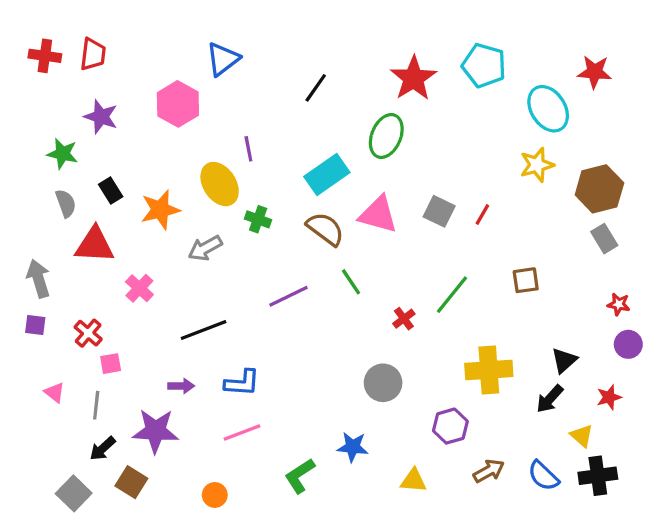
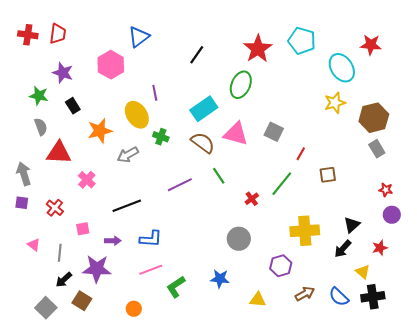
black rectangle: (111, 190) -> (73, 106), moved
red line: (482, 215) -> (301, 154), moved
pink square: (111, 364) -> (83, 229), moved
green L-shape: (300, 476) -> (176, 287), moved

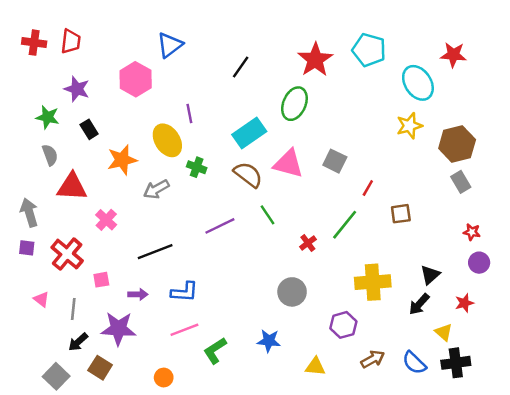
red cross: (55, 208) -> (67, 254), size x1.5

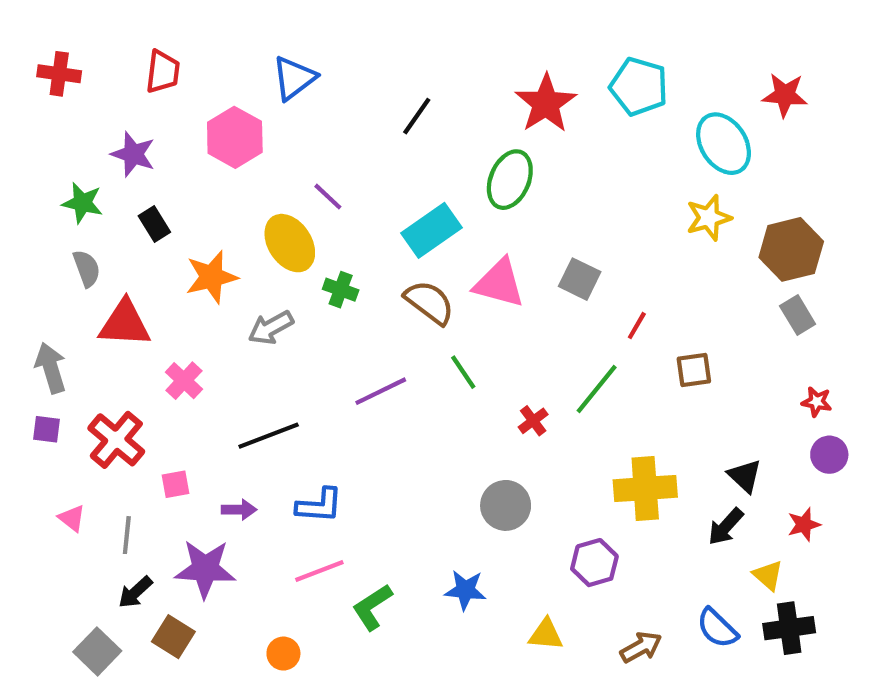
red trapezoid: (71, 41) -> (163, 72), moved
purple line: (189, 113) -> (328, 197), turned -36
black triangle: (430, 275) -> (745, 476), turned -35
brown arrow: (373, 359) -> (641, 647), moved

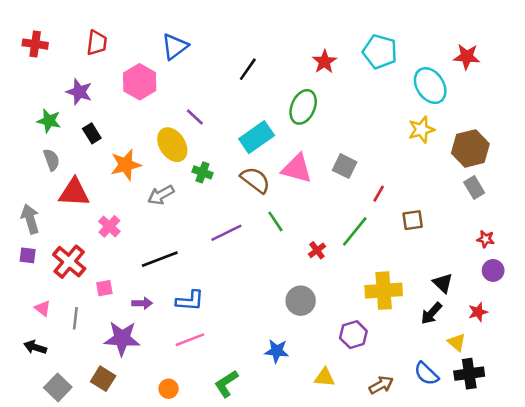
red star: (546, 103) -> (325, 62), size x0.7
black arrow: (135, 592) -> (35, 347), moved, turned 60
green L-shape: (372, 607) -> (226, 384), moved

